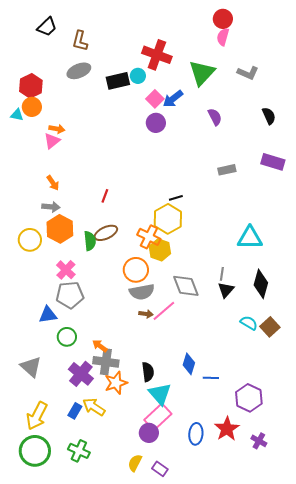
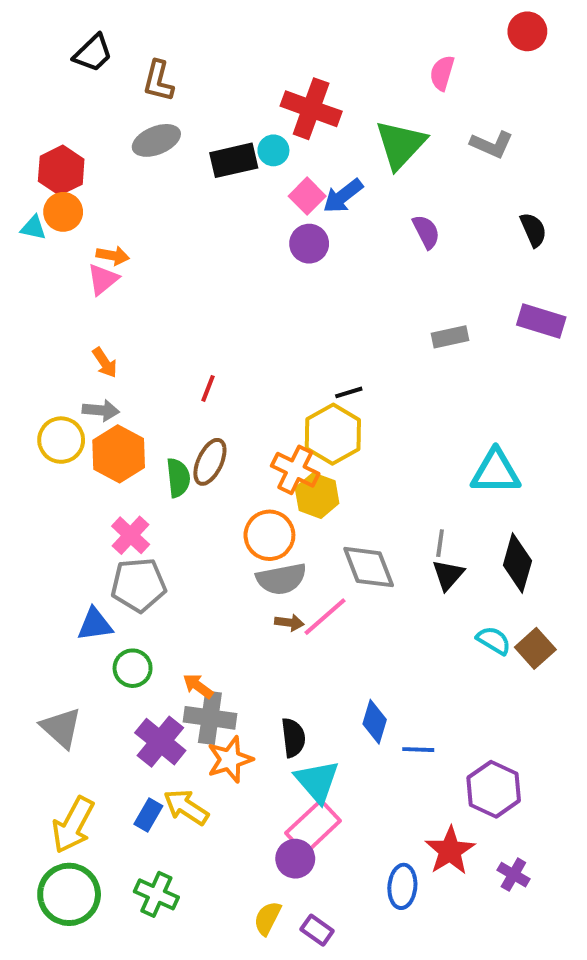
red circle: (223, 19) -> (527, 31), moved
brown ellipse: (106, 233) -> (210, 462), turned -40
yellow circle: (30, 240) -> (61, 440), moved
blue ellipse: (196, 434) -> (402, 886), moved

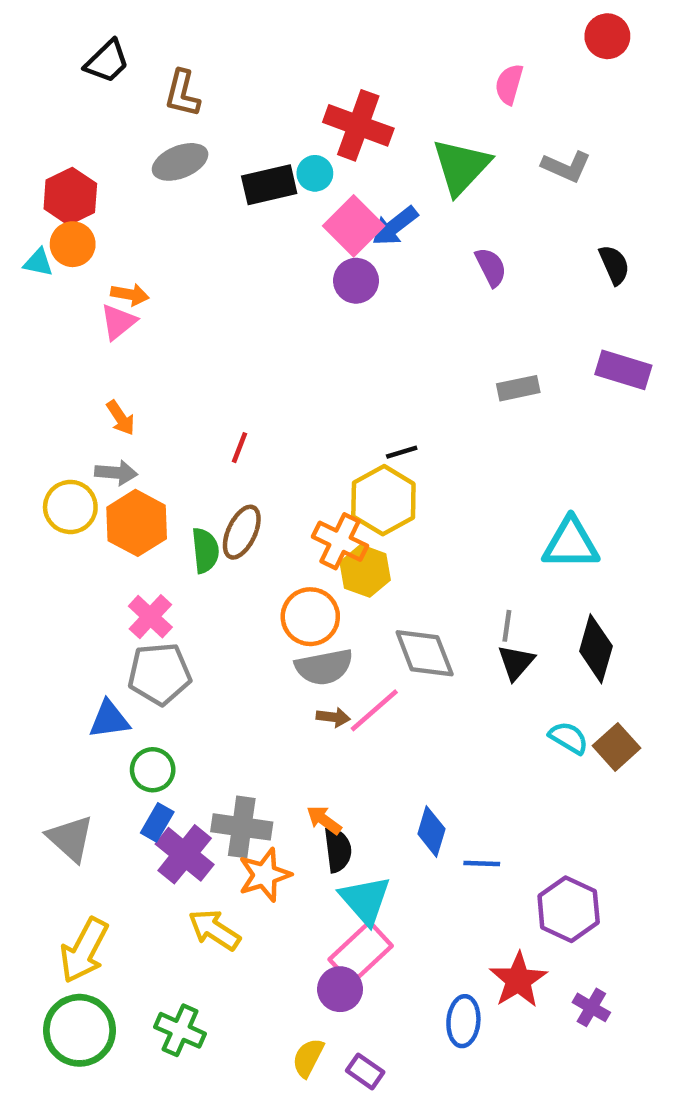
pink square: (307, 196) -> (354, 226), size x1.4
orange arrow: (198, 686) -> (324, 820), moved
blue rectangle: (148, 815) -> (157, 822), moved

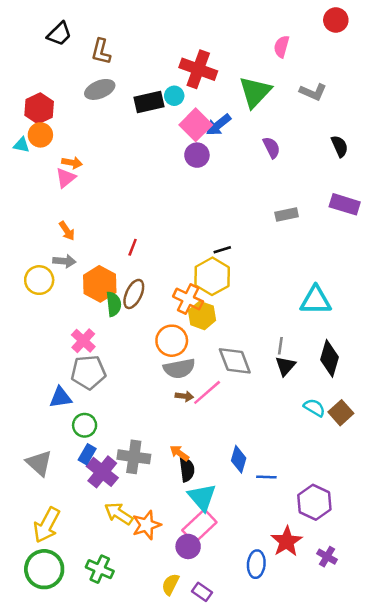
orange hexagon: (137, 523) -> (100, 284), moved
orange star: (265, 875) -> (146, 525), moved

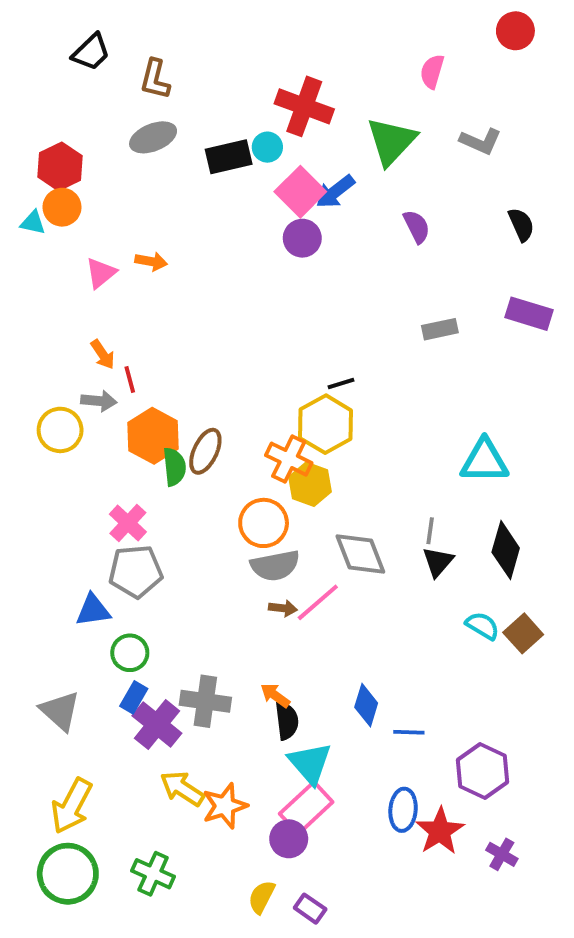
orange arrow: (72, 163) -> (151, 261), moved
red line: (133, 247) -> (130, 380), moved, turned -36
blue ellipse: (256, 564) -> (403, 810), moved

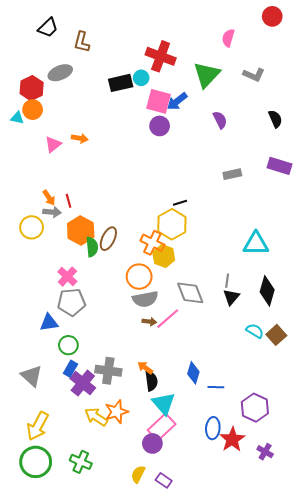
gray ellipse: (153, 137) -> (60, 73), moved
pink square: (300, 192) -> (159, 101), turned -30
orange arrow: (103, 354) -> (49, 198), moved
orange star: (225, 806) -> (117, 412), moved

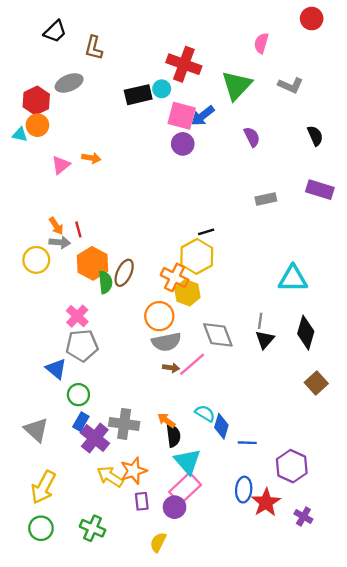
blue triangle: (49, 323) -> (56, 369), turned 48
cyan semicircle: (255, 331) -> (205, 413), moved
green circle: (36, 462) -> (41, 528), size x0.7
purple rectangle: (164, 480) -> (142, 501), moved, turned 49

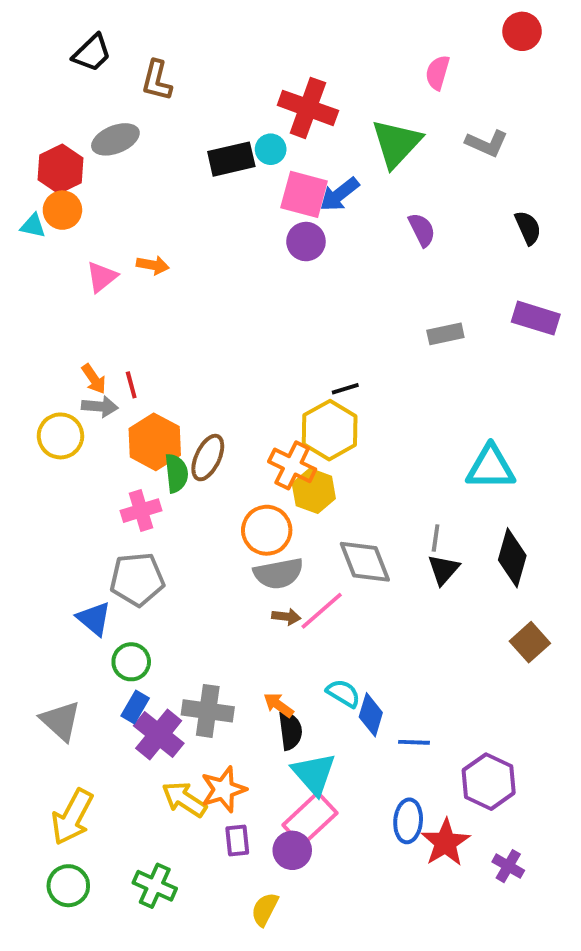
pink cross: (77, 316) -> (141, 511), moved, turned 30

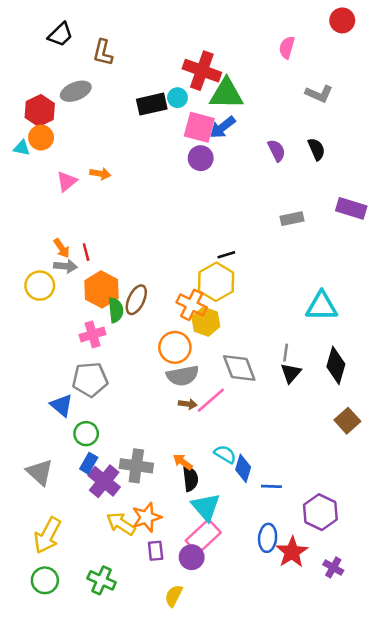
green triangle: (396, 143) -> (226, 94), moved, turned 48
black semicircle: (528, 228) -> (316, 149), moved

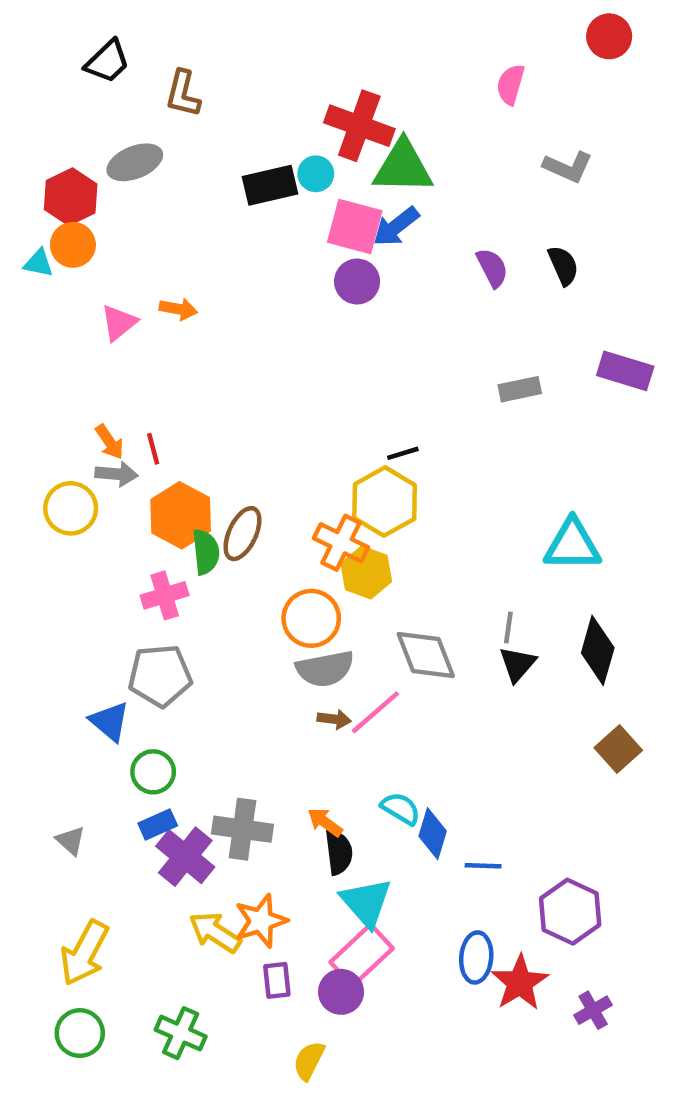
blue rectangle: (89, 463) -> (158, 825), turned 36
gray triangle: (40, 472) -> (71, 841), size x0.6
purple cross: (333, 567) -> (593, 1010), turned 30

